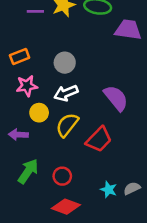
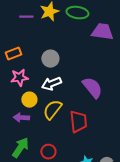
purple arrow: (18, 135) -> (21, 118), moved
red trapezoid: (99, 140) -> (78, 122), turned -50

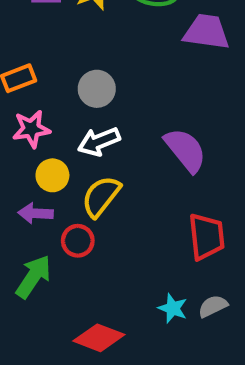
red trapezoid: (78, 122) -> (207, 237), moved
red circle: (48, 152) -> (78, 241), moved

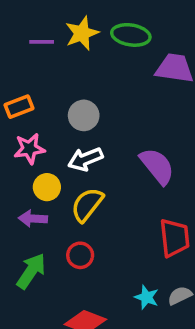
red circle: (78, 241) -> (80, 255), moved

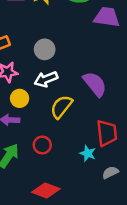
yellow semicircle: (87, 205) -> (61, 107), moved
cyan star: (147, 297) -> (88, 153), moved

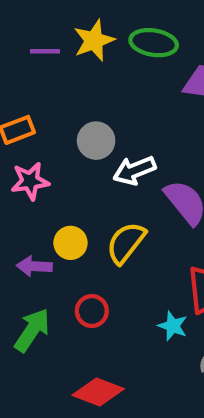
white arrow: (46, 79) -> (134, 170), moved
yellow circle: (20, 98) -> (71, 243), moved

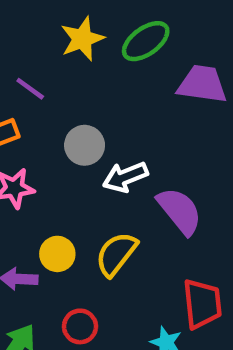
green ellipse: (154, 43) -> (146, 41), turned -45
purple line: (45, 51) -> (30, 89), moved, turned 36

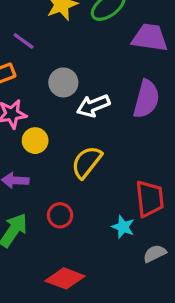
purple semicircle: (180, 211) -> (146, 99), moved, turned 54
yellow circle: (57, 254) -> (35, 141), moved

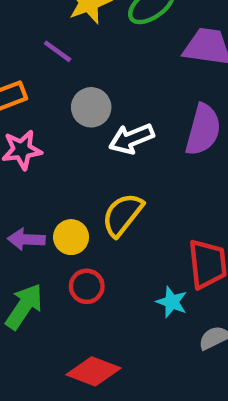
purple line: (23, 41) -> (58, 51), moved
yellow circle: (35, 141) -> (71, 237), moved

